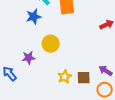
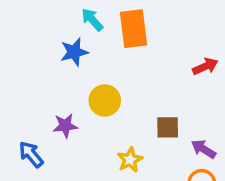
brown square: (84, 78) -> (168, 127), moved

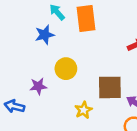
brown square: (168, 127) -> (110, 87), size x1.5
blue arrow: (31, 154) -> (14, 106), turned -36

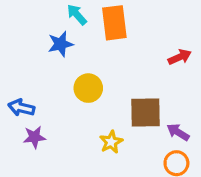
purple star: (38, 86) -> (34, 137), moved
blue arrow: (14, 106) -> (21, 108), moved

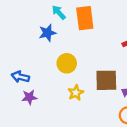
yellow star: (111, 142) -> (76, 93), moved

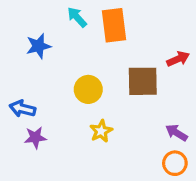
blue star: (47, 33) -> (39, 46), moved
brown square: (106, 80) -> (143, 81), moved

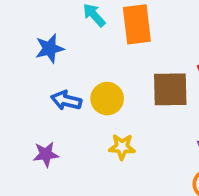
blue arrow: (22, 109) -> (66, 100), moved
yellow star: (101, 131) -> (122, 147), turned 30

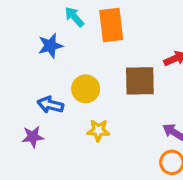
blue star: (50, 48) -> (50, 46), moved
blue arrow: (66, 100) -> (50, 105), moved

